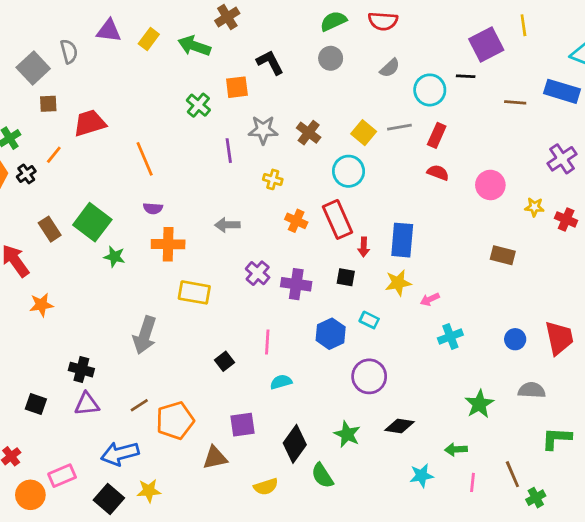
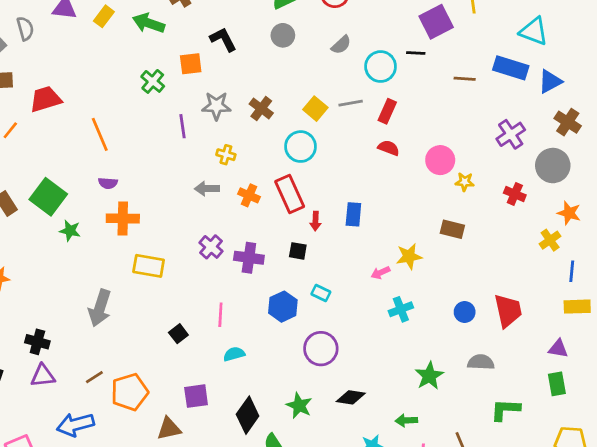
yellow star: (534, 207) -> (465, 182), moved
gray arrow: (227, 225) -> (207, 189), moved
blue rectangle: (402, 240) -> (353, 214), size x0.7
yellow star: (398, 283) -> (409, 256), moved

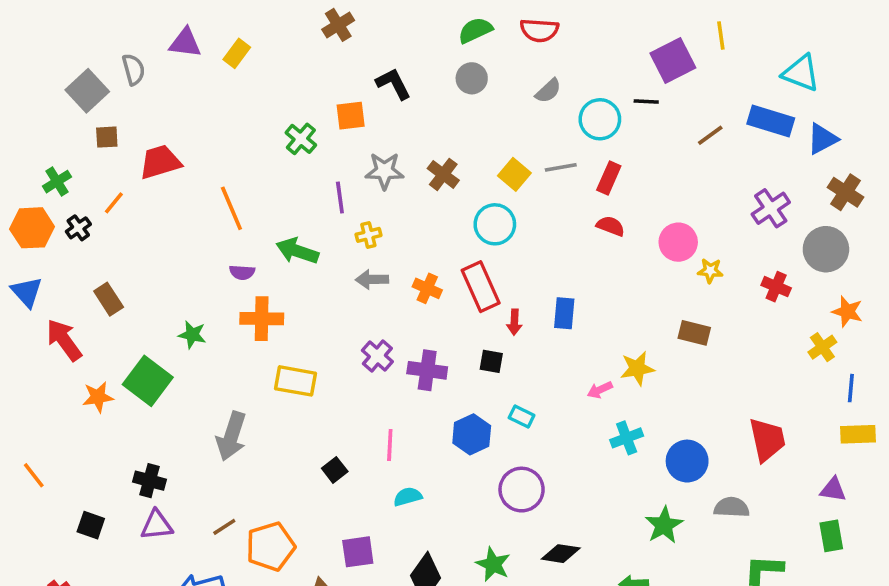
green arrow: (149, 23) -> (297, 251), moved
brown line: (465, 79) -> (710, 135), turned -40
yellow cross: (226, 155) -> (368, 235), moved, turned -30
green square: (48, 197) -> (148, 381), moved
blue circle: (465, 312) -> (687, 461), moved, size x1.5

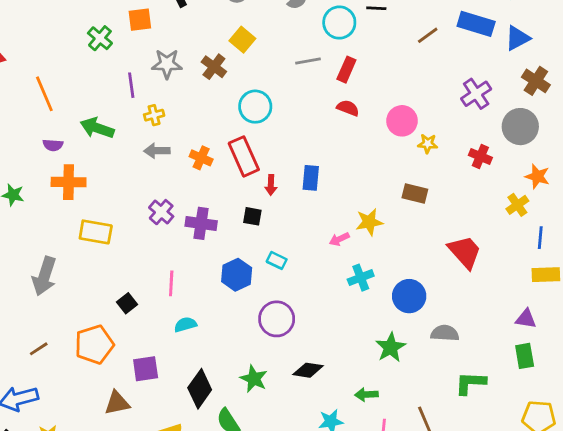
yellow square: (514, 174) -> (242, 40), moved
red trapezoid: (767, 440) -> (465, 252), moved, turned -30
orange pentagon: (271, 546) -> (94, 345), moved

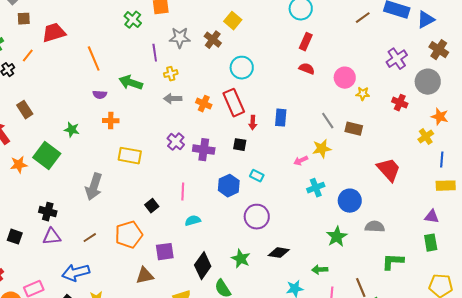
gray line: (308, 61) -> (328, 121), moved, turned 66
orange cross: (69, 182) -> (111, 121), size x0.7

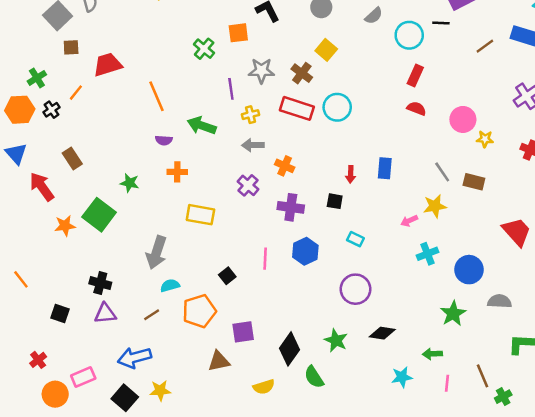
red rectangle: (234, 103) -> (297, 108), moved, turned -48
orange cross: (204, 104) -> (285, 166), moved
purple cross: (176, 142) -> (248, 185), moved
blue hexagon: (229, 186) -> (305, 251), moved
cyan semicircle: (193, 221) -> (170, 285), moved

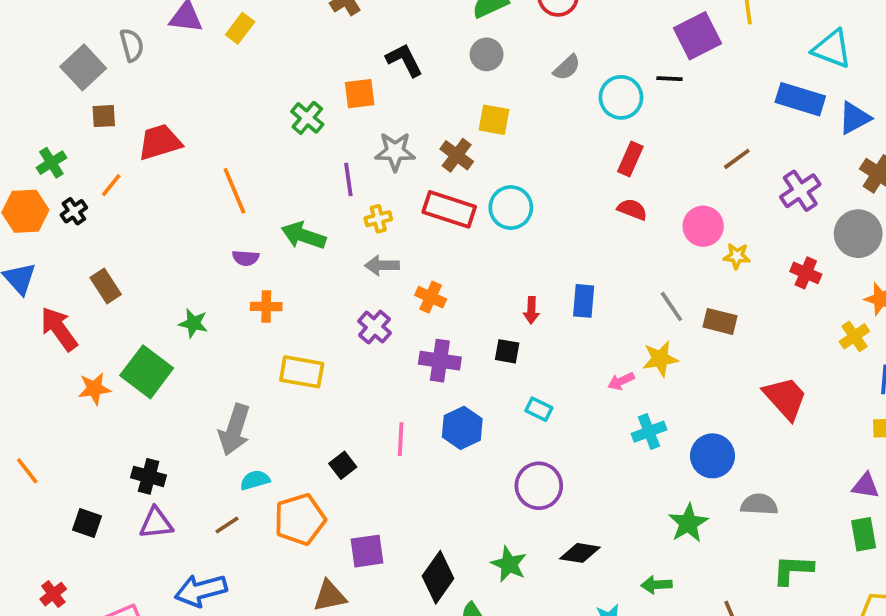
brown line: (485, 46) -> (737, 159), moved
yellow square: (326, 50) -> (494, 120), turned -30

